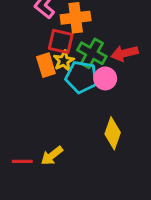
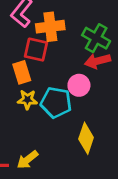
green cross: (92, 53) -> (96, 38), moved
yellow star: (64, 61) -> (27, 100), moved, turned 30
cyan pentagon: (82, 77) -> (56, 102), moved

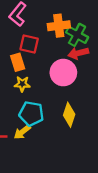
orange cross: (50, 27) -> (59, 26), moved
pink circle: (79, 85) -> (63, 73), size x1.5
cyan pentagon: (56, 102) -> (31, 114), moved

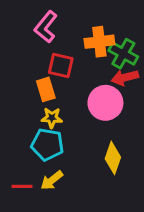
cyan pentagon: (31, 114) -> (47, 145), moved

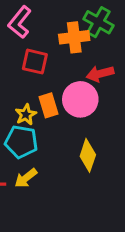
green cross: (123, 54) -> (98, 22), moved
orange rectangle: (46, 89) -> (49, 105), moved
yellow star: (52, 118) -> (26, 115), turned -30

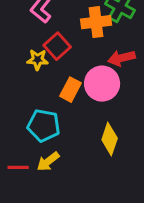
red square: (35, 62) -> (57, 46), turned 35
orange rectangle: (49, 105) -> (71, 90), turned 45
yellow star: (26, 115) -> (38, 60), moved, turned 30

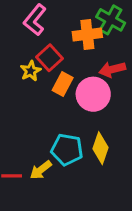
yellow star: (38, 60) -> (31, 71), turned -30
orange rectangle: (71, 90) -> (63, 84), moved
cyan pentagon: (44, 126) -> (67, 150), moved

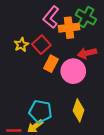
pink L-shape: (35, 20) -> (51, 17), moved
yellow star: (31, 71) -> (21, 45), moved
cyan pentagon: (67, 150) -> (40, 111), moved

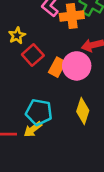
red square: (41, 45) -> (33, 55), moved
orange rectangle: (51, 64) -> (57, 67), moved

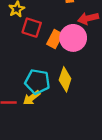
red square: (33, 55) -> (32, 28), turned -30
yellow diamond: (83, 111) -> (65, 79), moved

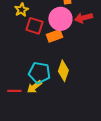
pink circle: (73, 38) -> (60, 19), moved
orange rectangle: (55, 39) -> (54, 36), turned 42

